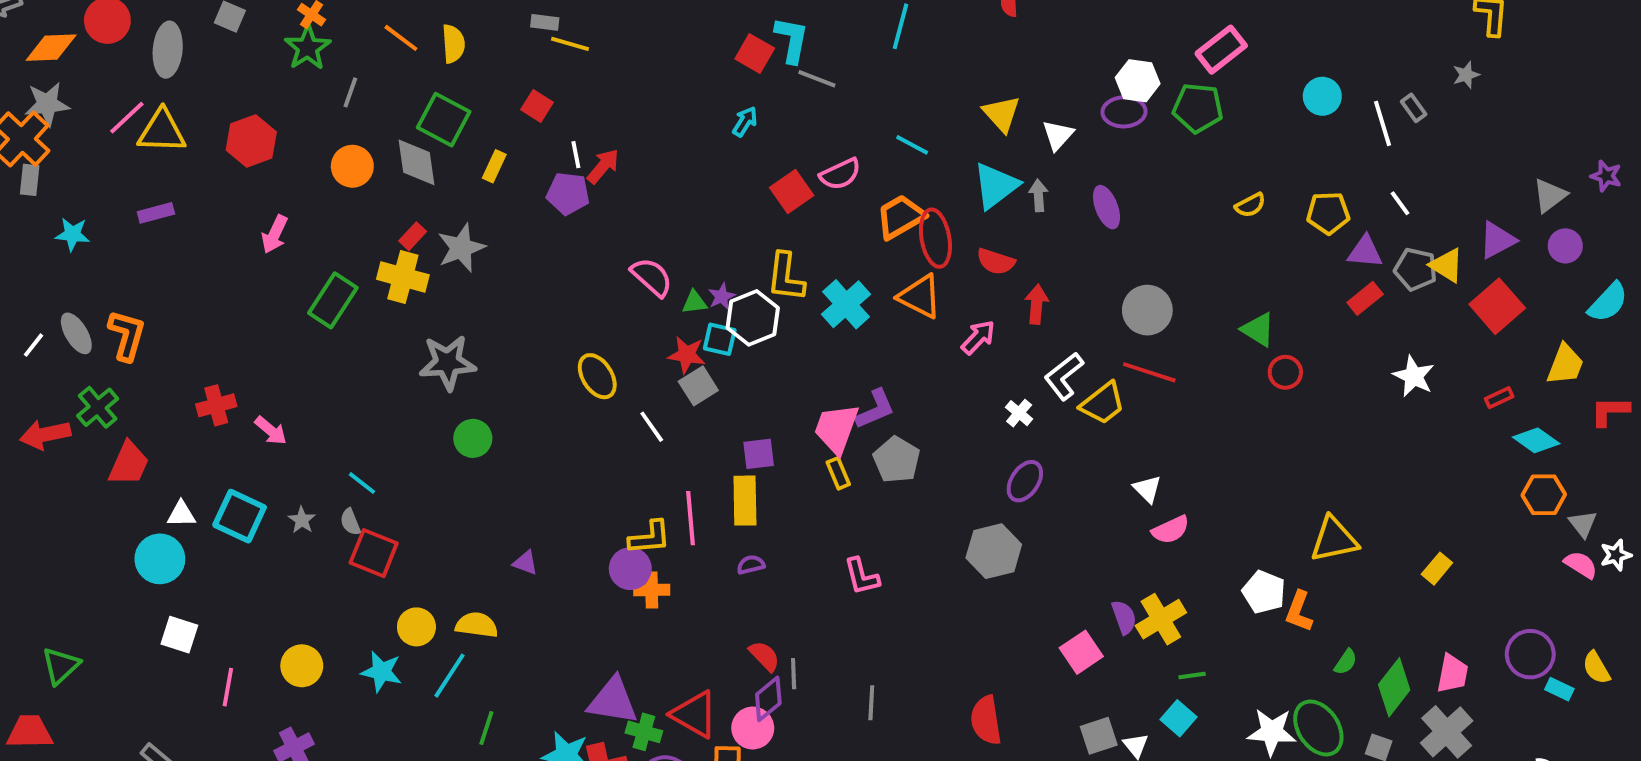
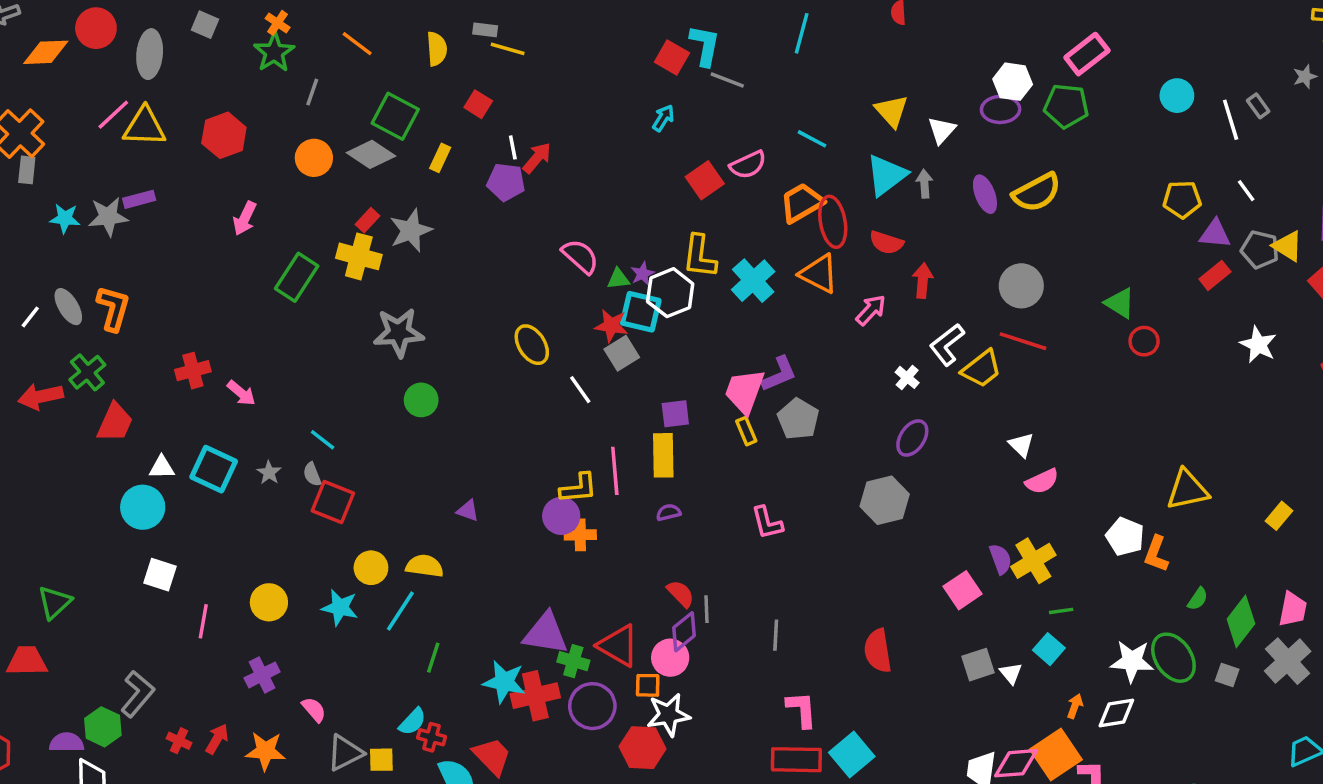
yellow semicircle: (453, 44) -> (437, 49), moved
gray star: (47, 104) -> (108, 217), moved
gray diamond: (416, 162) -> (371, 154), turned -48
yellow semicircle: (1250, 205) -> (1037, 192), moved, size x1.8
cyan square: (720, 339) -> (641, 312), size x1.4

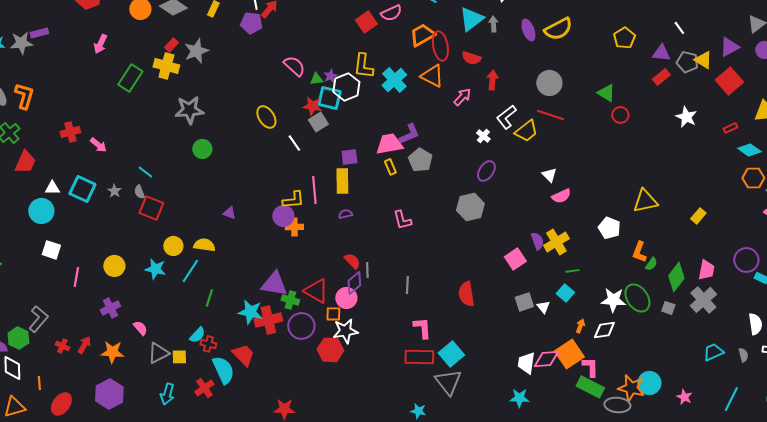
yellow pentagon: (1182, 199) -> (624, 38), moved, turned -30
pink trapezoid: (745, 391) -> (389, 144), turned 60
orange L-shape: (1156, 554) -> (639, 252), moved

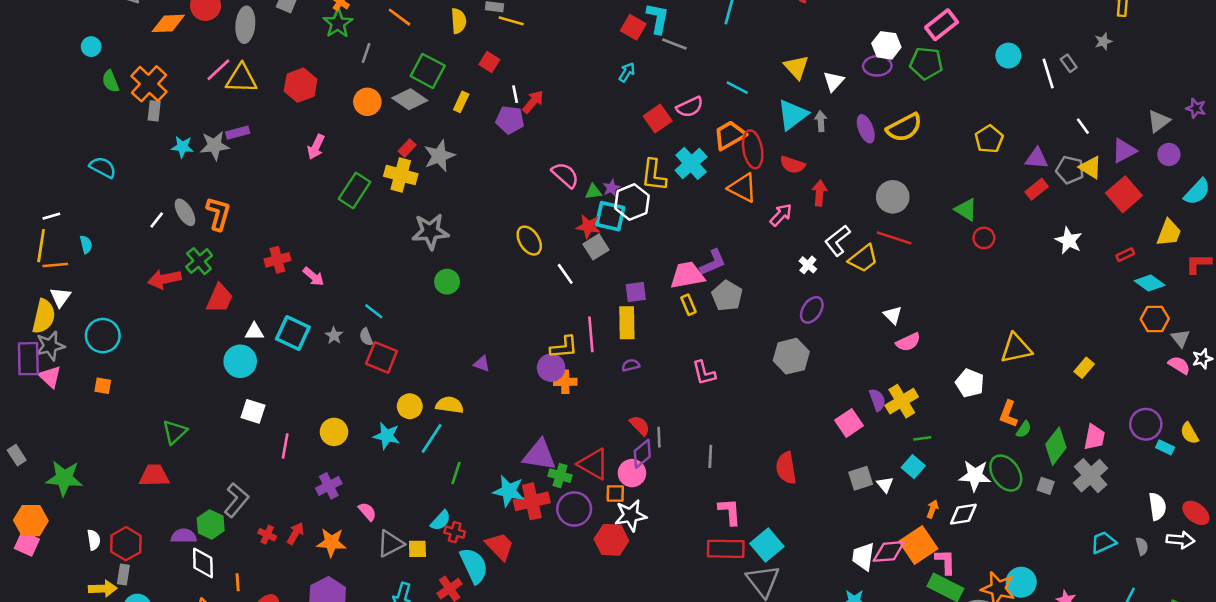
white line: (679, 28) -> (1083, 126), moved
cyan cross: (394, 80) -> (691, 163), moved

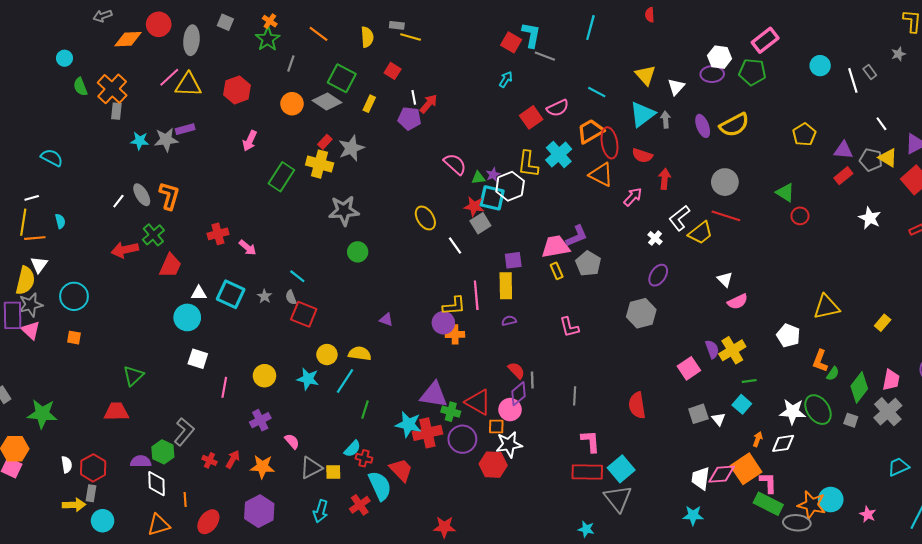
cyan semicircle: (103, 167) -> (52, 158), moved

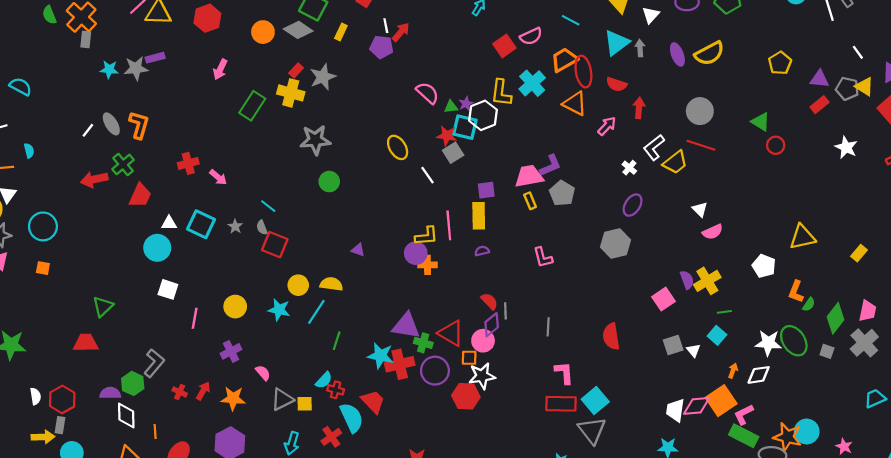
pink L-shape: (768, 483) -> (744, 414), turned -115

